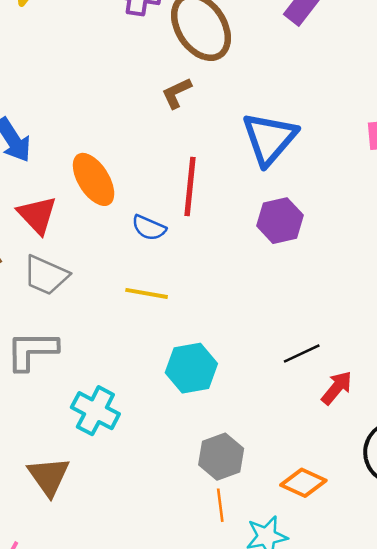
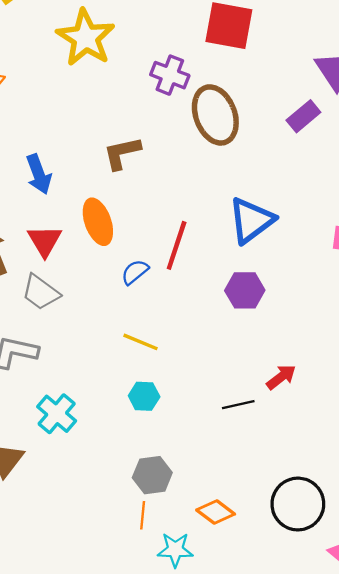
brown L-shape: (177, 93) -> (122, 153), moved, size x1.4
blue semicircle: (149, 228) -> (135, 272), turned 104
yellow line: (147, 293) -> (140, 342), moved
cyan hexagon: (191, 368) -> (144, 396), size x0.7
red arrow: (337, 388) -> (281, 377), moved

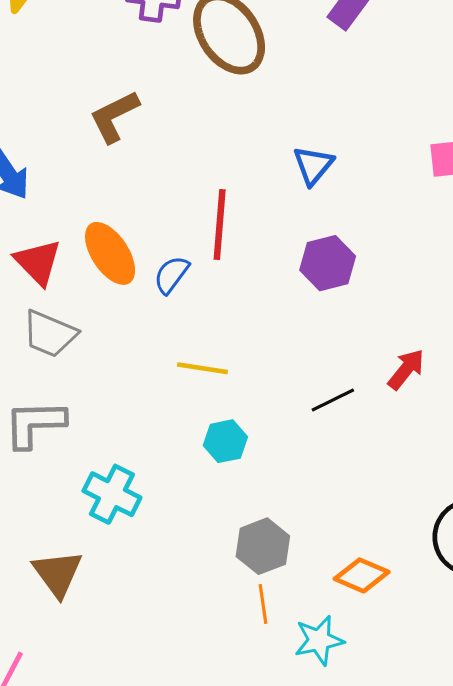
blue triangle: (251, 220) -> (313, 165), size x0.6
orange ellipse: (98, 222) -> (110, 253), moved
black line: (238, 405) -> (333, 400), moved

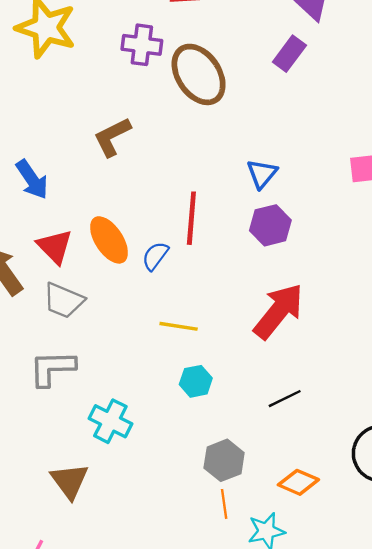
purple hexagon: (328, 263) -> (270, 225), moved
red arrow: (406, 369) -> (279, 311), moved, size x1.8
black line: (333, 400) -> (285, 399), moved

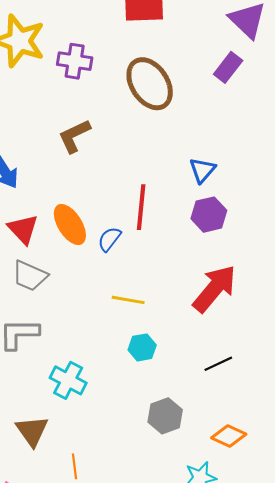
purple cross: (142, 45) -> (75, 61), moved
orange line: (224, 504) -> (74, 466), moved

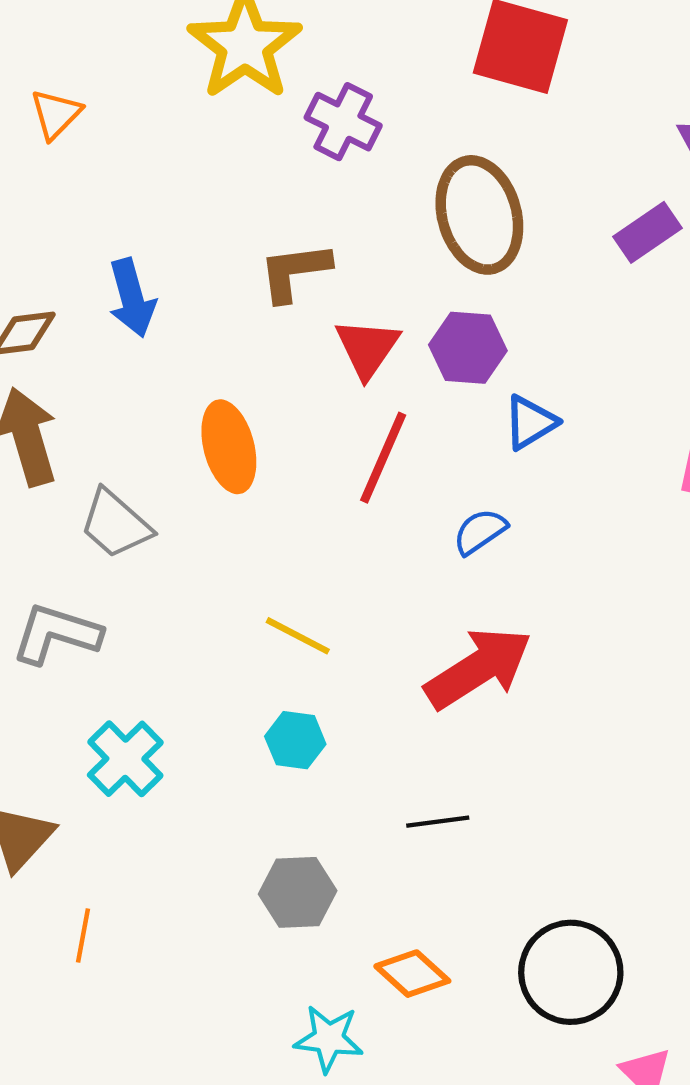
purple hexagon: (209, 215) -> (468, 348), moved
red triangle: (23, 229) -> (367, 348), moved
blue semicircle: (109, 239) -> (480, 532), moved

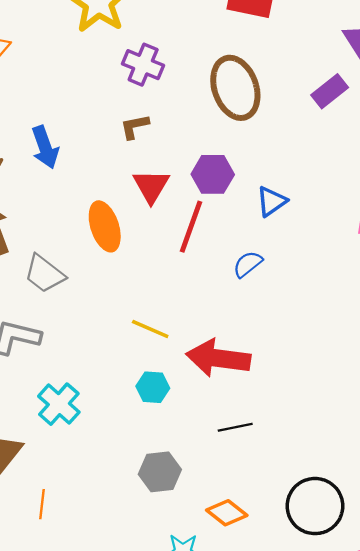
purple cross: (343, 122) -> (143, 65), moved
brown L-shape: (295, 272) -> (135, 126), size x0.7
red triangle: (367, 348) -> (151, 186), moved
purple hexagon: (468, 348) -> (213, 174), moved
red arrow: (478, 668) -> (218, 358), moved, turned -136

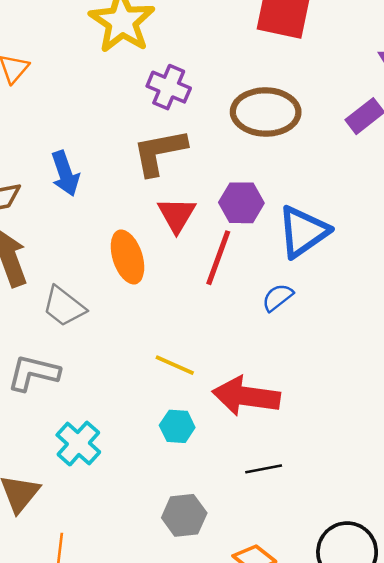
brown ellipse: (235, 88) -> (266, 112), turned -70
brown L-shape: (135, 126) -> (159, 152), size x1.8
blue triangle: (272, 201) -> (303, 232), size x1.6

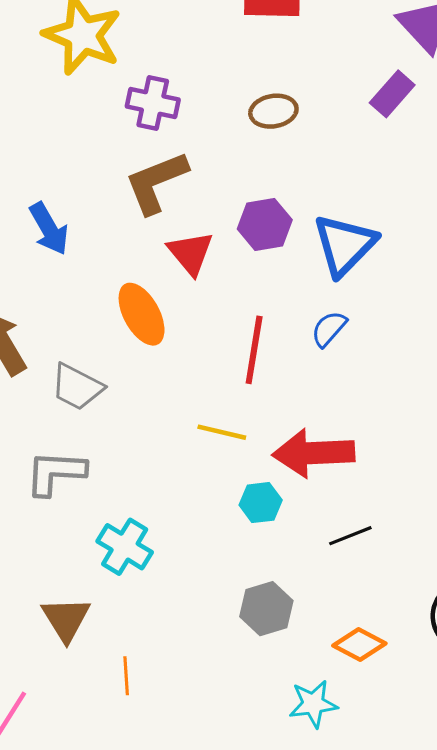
brown ellipse: (266, 112) -> (273, 111), size x0.6
red line: (218, 258) -> (254, 350), moved
cyan hexagon: (177, 426) -> (261, 503), moved

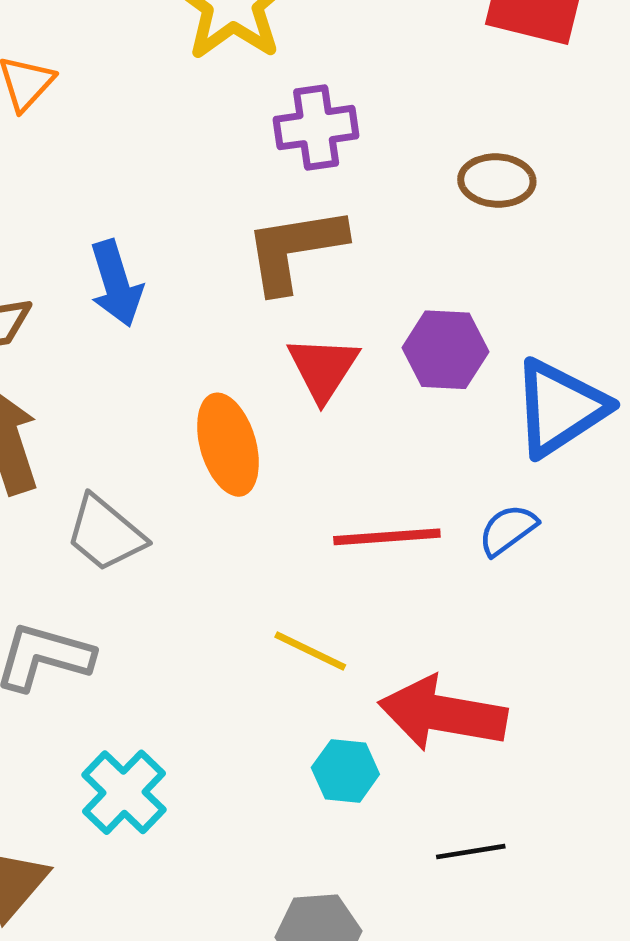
purple cross: (153, 103) -> (316, 128), turned -33
red line: (254, 350) -> (387, 537), turned 64

